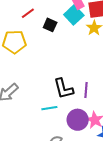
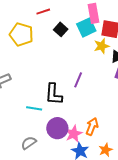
purple line: (86, 90) -> (78, 80), moved

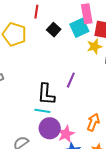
red line: (43, 12) -> (36, 12), turned -64
cyan line: (34, 108) -> (42, 111), moved
orange arrow: (92, 127) -> (93, 122), moved

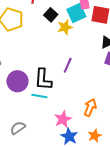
yellow star: (95, 46) -> (65, 27), moved
purple circle: (50, 128) -> (17, 81), moved

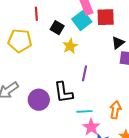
yellow star: (65, 27) -> (70, 46), moved
cyan line: (39, 96) -> (84, 111), moved

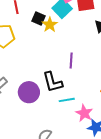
yellow star: (70, 46) -> (50, 25), moved
cyan line: (84, 111) -> (67, 100), moved

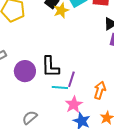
purple line: (71, 61) -> (71, 79), moved

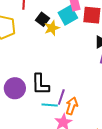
orange arrow: (100, 90) -> (72, 106), moved

